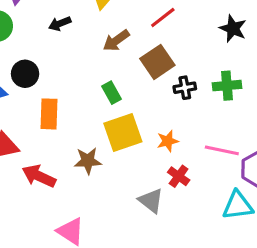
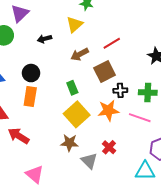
black circle: (25, 74) -> (31, 73), moved
yellow square: (123, 133) -> (77, 114), turned -30
orange star: (168, 141) -> (108, 110), moved, size x1.5
pink line: (222, 150) -> (140, 118), moved
brown star: (88, 161) -> (69, 143), moved

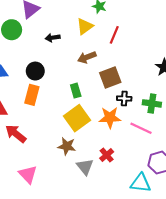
red line: (112, 43) -> (114, 35), moved, turned -42

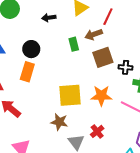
brown arrow: (87, 57) -> (94, 34), moved
green rectangle: (76, 91) -> (74, 44), moved
black cross: (124, 98) -> (126, 67), moved
yellow square: (77, 118) -> (70, 95), turned 30

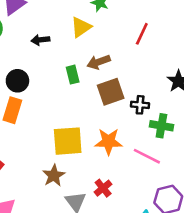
red line: (108, 17) -> (142, 34), moved
brown star: (59, 122) -> (54, 176), turned 30

